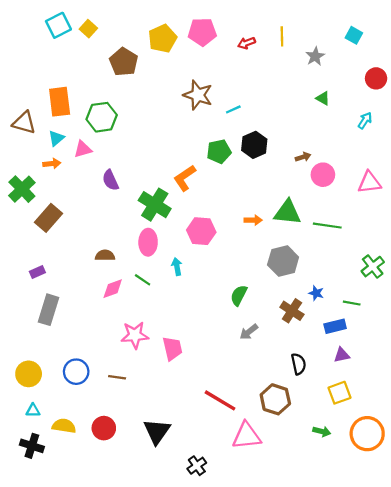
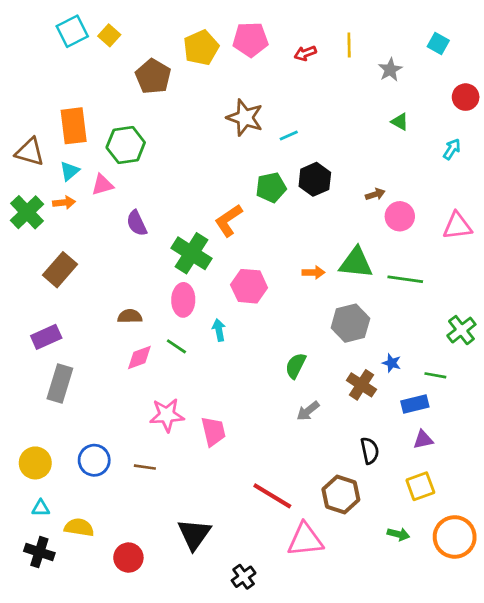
green cross: (22, 189) -> (27, 212), moved
purple rectangle: (37, 272) -> (46, 337), size x1.5
red circle: (104, 428) -> (128, 558), moved

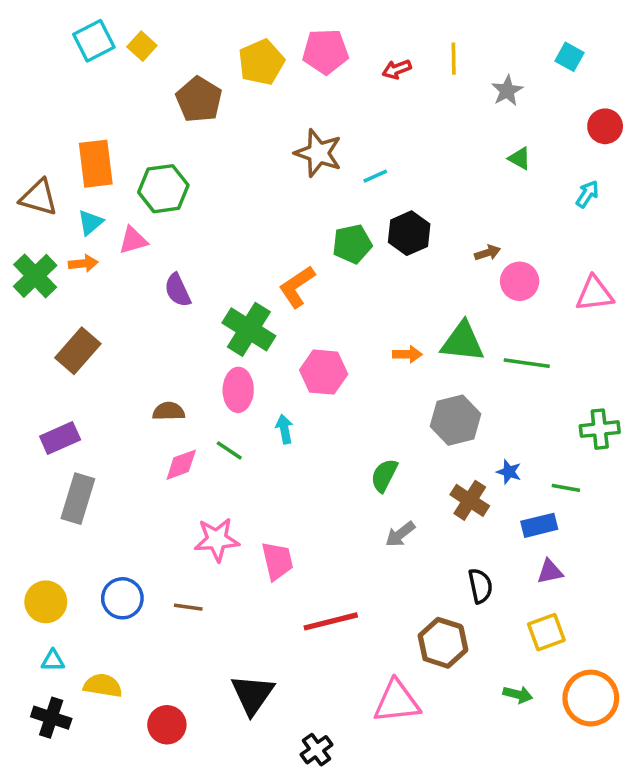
green cross: (461, 330) -> (600, 429), turned 32
red line: (272, 496) -> (331, 621), moved, turned -45

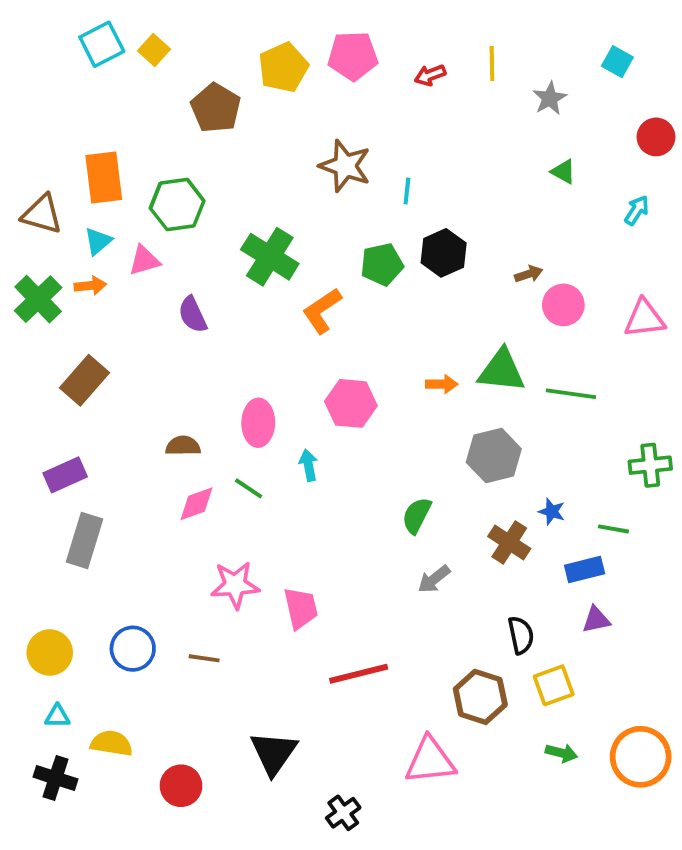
cyan line: (375, 176) -> (407, 191), turned -60
green cross: (249, 329) -> (270, 257), moved
yellow square: (546, 632) -> (554, 685), moved

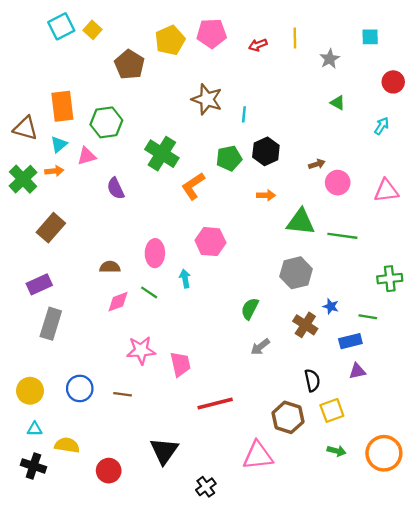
cyan square: (617, 62) -> (370, 37), turned -30
orange arrow: (442, 384) -> (266, 195), moved

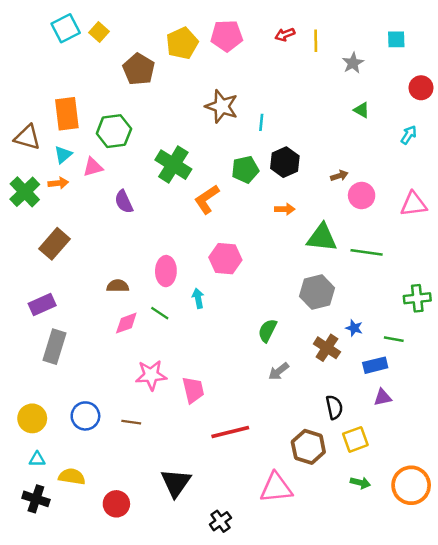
red arrow: (258, 45) -> (285, 35), moved

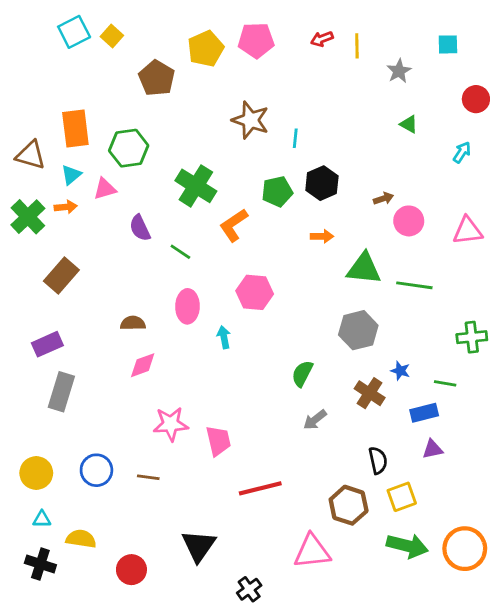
green line: (160, 313) -> (180, 252), moved
green arrow: (360, 483) -> (407, 546), size x1.8

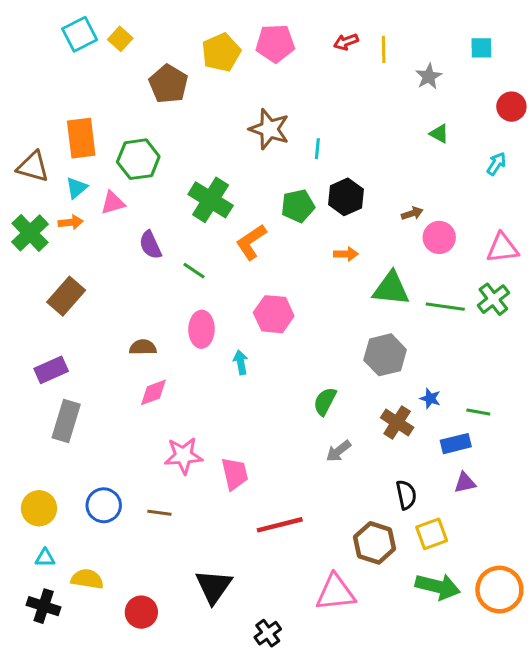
green cross: (472, 337) -> (493, 299), moved, turned -32

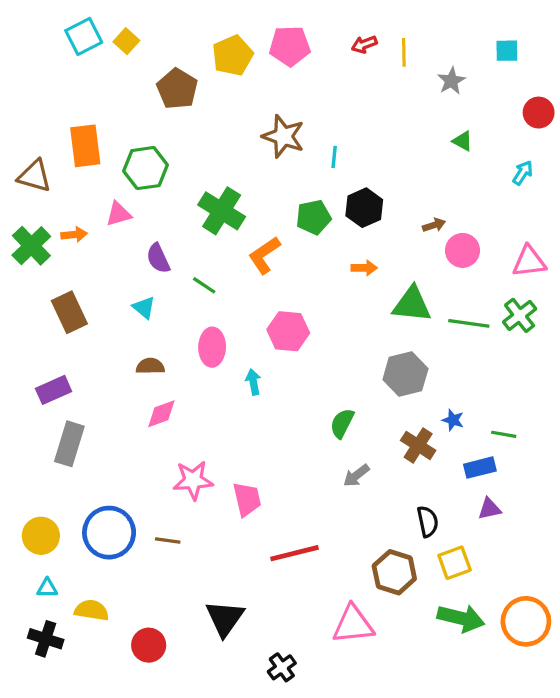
cyan triangle: (77, 188) -> (144, 308), moved, turned -40
brown rectangle: (66, 296) -> (69, 312), turned -66
blue circle: (104, 505) -> (109, 533), size x1.4

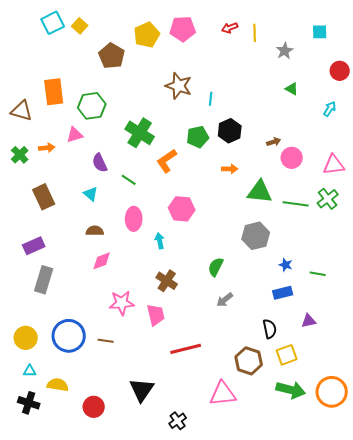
green cross: (31, 246) -> (20, 155), size x0.7
brown cross: (418, 445) -> (167, 281), moved
blue rectangle: (480, 468) -> (283, 293), moved

